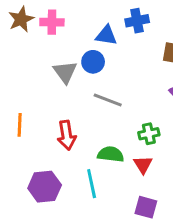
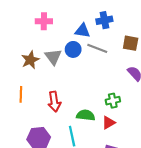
brown star: (21, 19) -> (30, 60), moved
gray line: (108, 100) -> (97, 48), moved
red triangle: (143, 165) -> (109, 123), turned 32

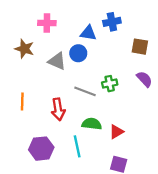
gray line: (97, 48) -> (85, 91), moved
gray triangle: (53, 57) -> (57, 61), turned -30
brown star: (30, 60) -> (24, 49), moved, turned -30
green cross: (113, 101) -> (110, 84), moved

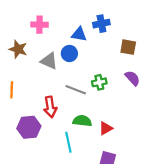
orange line: (22, 101) -> (12, 90), moved
purple hexagon: (41, 149) -> (29, 127), moved

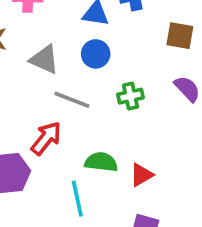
blue circle: (69, 53) -> (96, 54), moved
gray line: (76, 90) -> (72, 100), moved
red arrow: (50, 107) -> (46, 138), turned -132

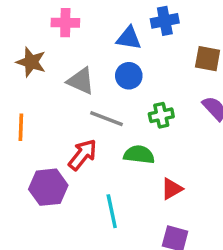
green semicircle: (101, 162) -> (139, 155), moved

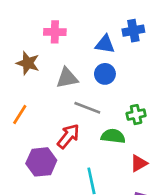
gray triangle: (81, 81) -> (67, 78), turned -35
green cross: (161, 115) -> (136, 115), moved
orange line: (21, 127) -> (20, 115), turned 30

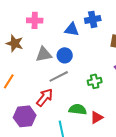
blue circle: (105, 74) -> (65, 55), moved
gray line: (87, 108) -> (59, 76), turned -48
green semicircle: (113, 136) -> (78, 109), moved

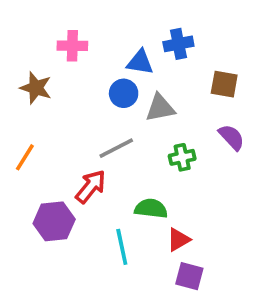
gray triangle: (44, 54) -> (160, 108), moved
blue circle: (65, 55) -> (124, 93), moved
red triangle: (97, 117) -> (178, 240), moved

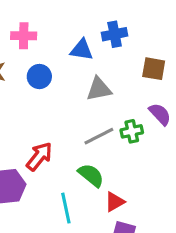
blue circle: (124, 93) -> (39, 77), moved
gray line: (116, 148) -> (99, 136), moved
green cross: (182, 157) -> (132, 131), moved
green semicircle: (151, 209) -> (91, 175), turned 32

